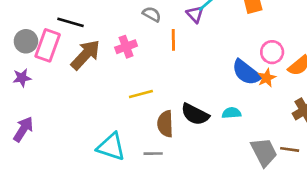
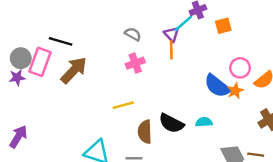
orange line: (173, 40) -> (171, 50), moved
pink cross: (126, 47) -> (135, 63), moved
purple star: (22, 78) -> (17, 78), moved

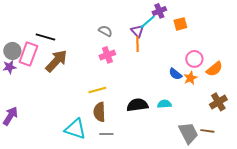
blue semicircle: (217, 86) -> (175, 74), size x0.6
black semicircle: (171, 123) -> (137, 105), turned 145
brown semicircle: (145, 132) -> (99, 112), moved

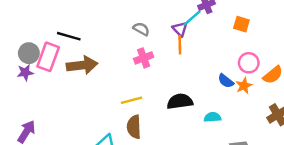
orange square: (180, 24) -> (241, 24), moved, turned 32
brown arrow: (56, 61) -> (82, 65), turned 40
black semicircle: (137, 105) -> (180, 101), moved

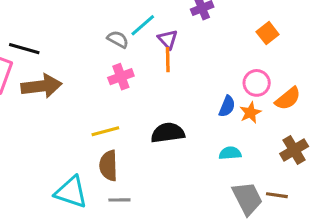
cyan line: (192, 18) -> (143, 25), moved
orange square: (241, 24) -> (268, 33), moved, turned 35
blue semicircle: (226, 81) -> (227, 106), turned -105
cyan semicircle: (212, 117) -> (230, 153), moved

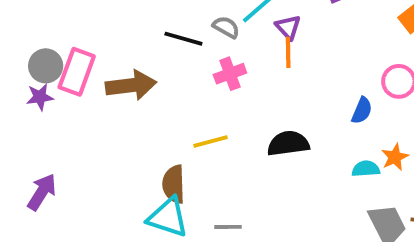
black line: (24, 49) -> (183, 39), moved
orange star: (250, 113) -> (395, 157), moved
brown semicircle: (108, 166) -> (174, 184), moved

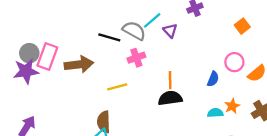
gray semicircle: (226, 27) -> (134, 31), size x1.5
orange line: (288, 52) -> (170, 80), moved
purple star: (40, 97) -> (26, 71), size x1.6
yellow line: (211, 142) -> (117, 87), moved

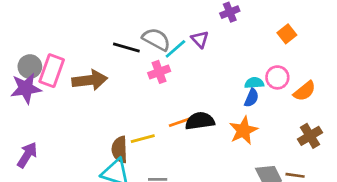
cyan line: (152, 20) -> (175, 49), moved
orange line: (170, 80) -> (179, 122), moved, turned 72
yellow line: (117, 87) -> (143, 139), moved
orange star: (232, 106) -> (243, 130), moved, size x1.5
cyan semicircle: (215, 113) -> (254, 83), moved

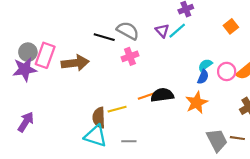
cyan line: (175, 49) -> (177, 31), moved
pink circle: (277, 77) -> (227, 71), moved
cyan semicircle: (254, 83) -> (205, 65), turned -32

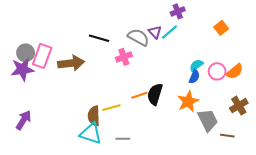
gray semicircle: (128, 31) -> (138, 37), moved
black semicircle: (162, 95) -> (155, 94), turned -65
gray trapezoid: (217, 140) -> (208, 120), moved

